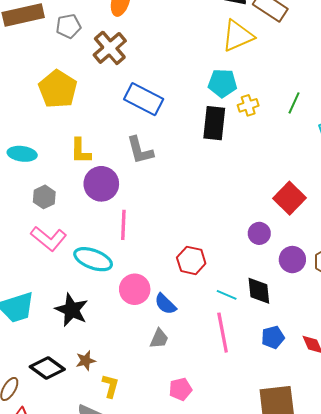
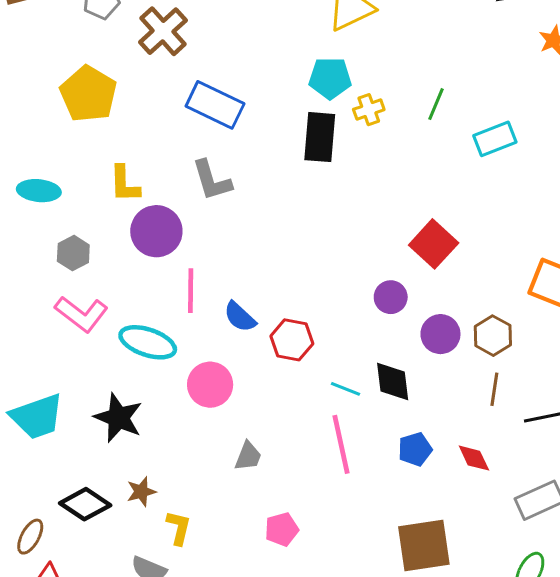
blue semicircle: (165, 304) -> (240, 317), moved

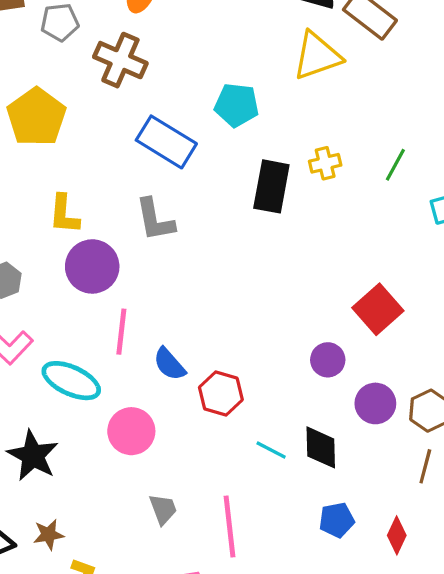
brown cross: (163, 31) -> (120, 60), turned -30
cyan pentagon: (330, 78) -> (237, 105), moved
pink line: (341, 444) -> (229, 526), moved
gray trapezoid: (248, 456) -> (163, 509), turned -48
red diamond: (474, 458) -> (397, 535), turned 44

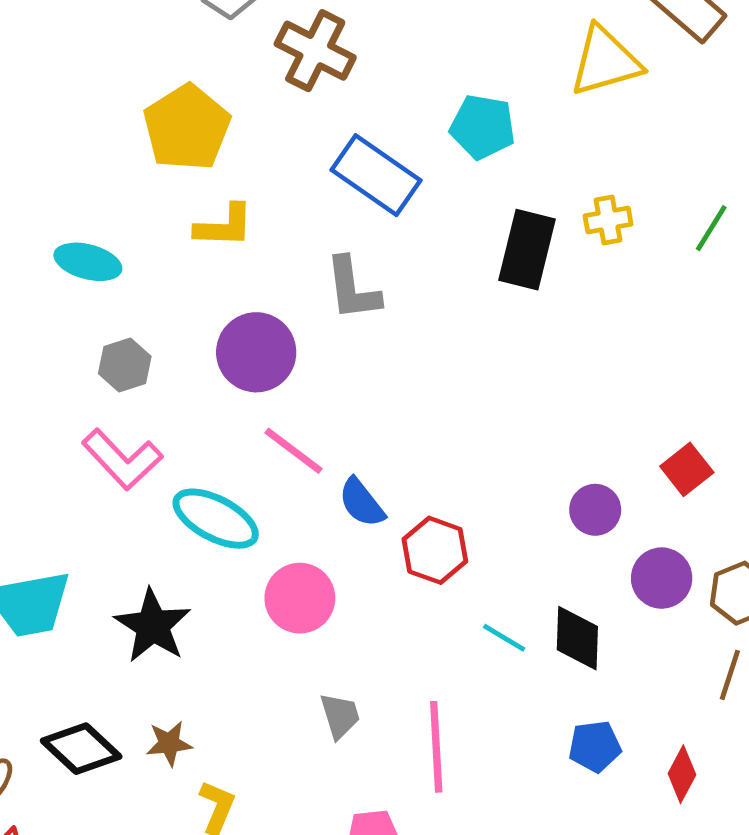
yellow L-shape: (64, 214) -> (224, 226), moved, turned -96
red square: (378, 309) -> (687, 469), moved, size x0.7
pink line: (121, 332) -> (294, 451), turned -63

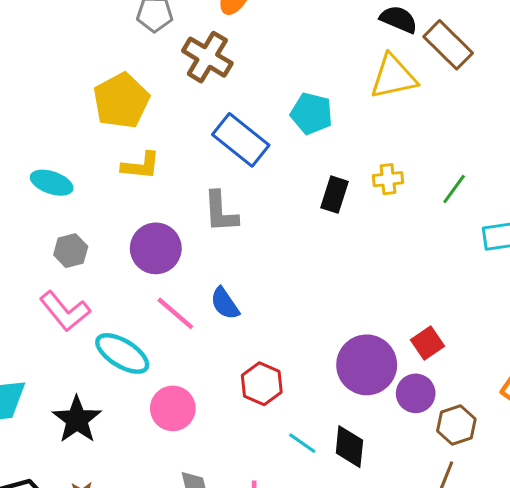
black rectangle: (527, 250) -> (334, 195), size x0.7
blue semicircle: (362, 503) -> (225, 303), moved
purple circle: (595, 510) -> (367, 365), size x1.8
purple circle: (662, 578) -> (416, 393), moved

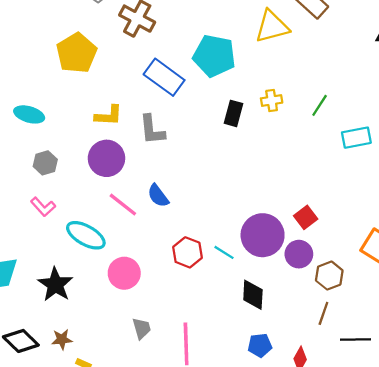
cyan pentagon: (312, 114) -> (214, 56), size x1.4
yellow L-shape: (141, 166) -> (108, 116), moved
pink L-shape: (65, 311) -> (43, 207), size x0.7
cyan line: (302, 443) -> (224, 252), moved

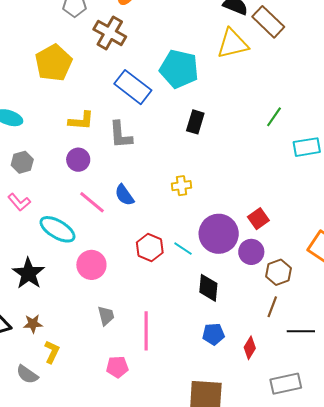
yellow cross: (272, 101) -> (182, 186), moved
purple circle: (106, 158) -> (78, 160), size x0.7

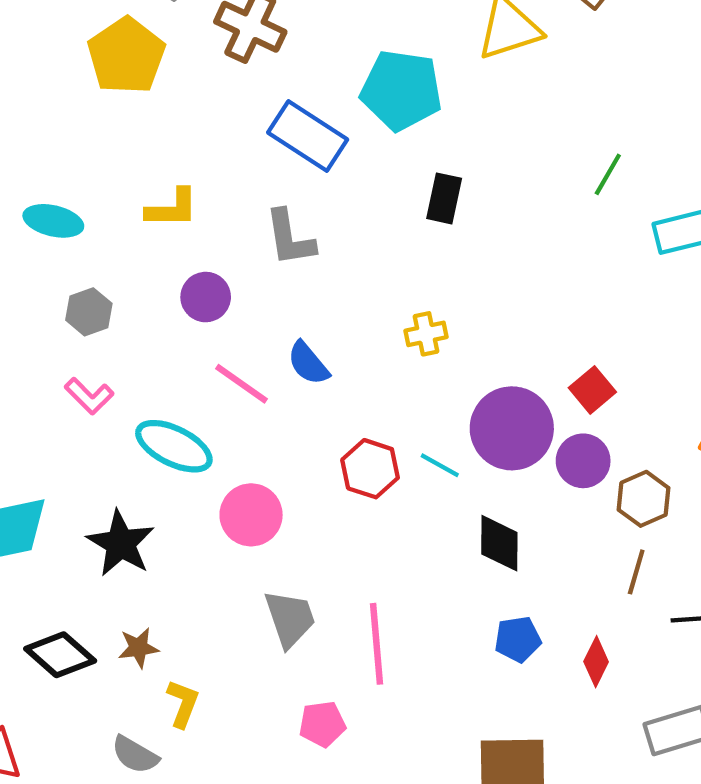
yellow pentagon: (54, 63) -> (126, 56), moved
yellow L-shape: (81, 121) -> (172, 208), moved
gray trapezoid: (106, 316) -> (290, 619), size x1.4

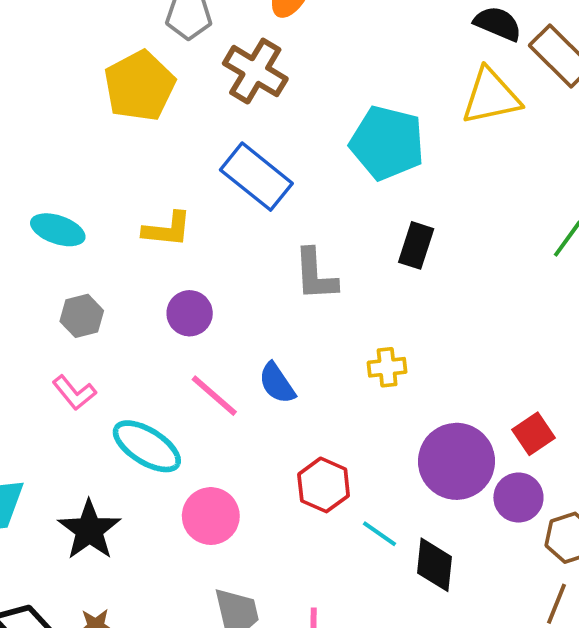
blue rectangle: (308, 136) -> (256, 177), moved
gray L-shape: (290, 238) -> (315, 275), moved
cyan line: (440, 465) -> (379, 534), moved

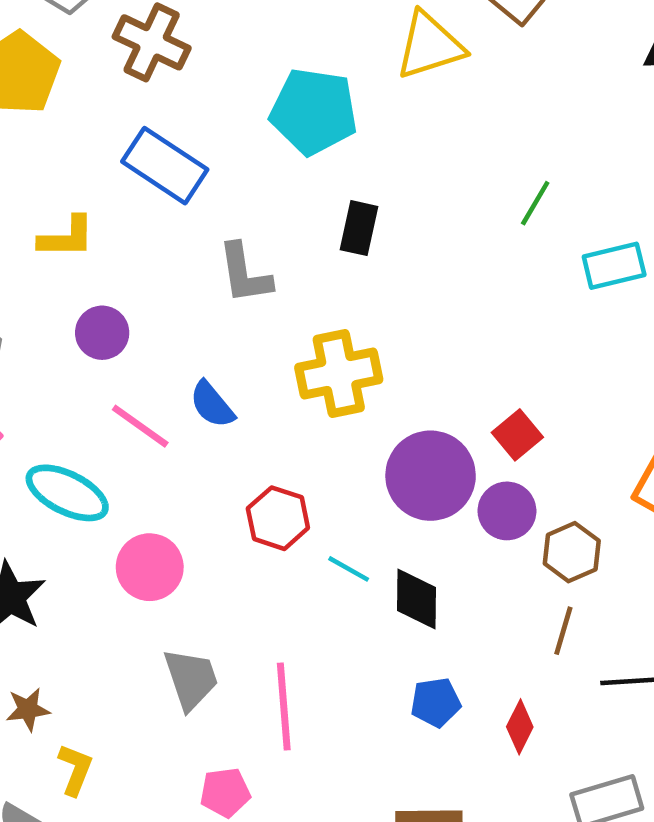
yellow cross: (387, 367) -> (339, 374), size x1.8

